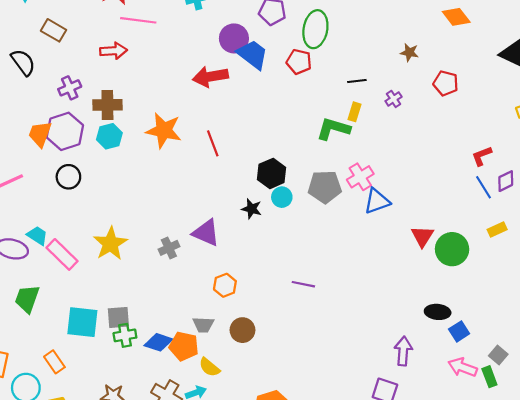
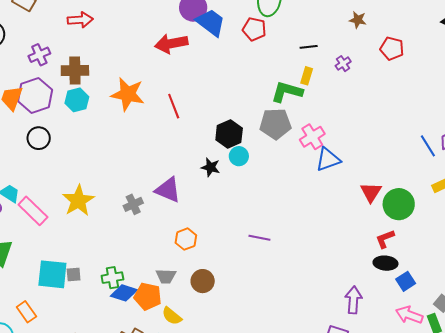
red L-shape: (482, 156) -> (385, 239), moved
gray pentagon: (325, 187) -> (275, 124), moved
gray square: (118, 317) -> (74, 275), moved, size x0.7
green cross: (125, 335) -> (112, 278), moved

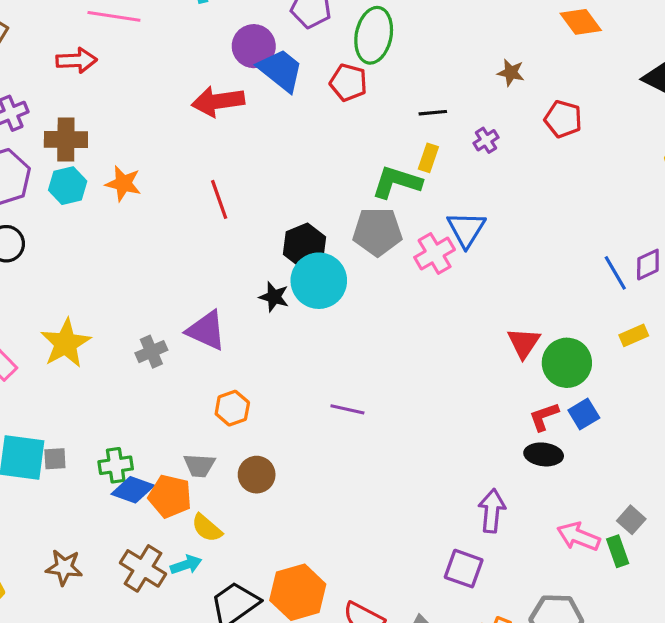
orange star: (128, 94) -> (123, 184), moved, size x0.7
cyan circle: (239, 156) -> (319, 281), size x1.8
blue triangle: (328, 159) -> (466, 229), moved, turned -40
blue square: (406, 281) -> (584, 414), moved

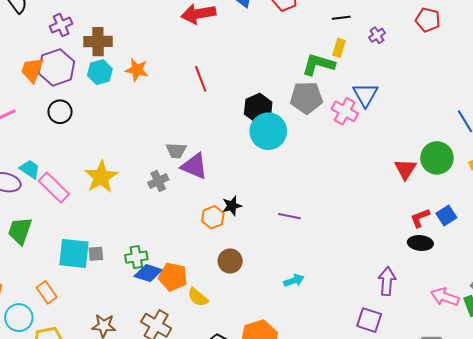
pink cross: (435, 253) -> (345, 111), turned -30
black star: (274, 297) -> (232, 206), moved, turned -30
green circle: (567, 363) -> (437, 158), moved
gray trapezoid: (199, 465) -> (176, 151), moved
cyan arrow: (186, 565) -> (294, 281), moved

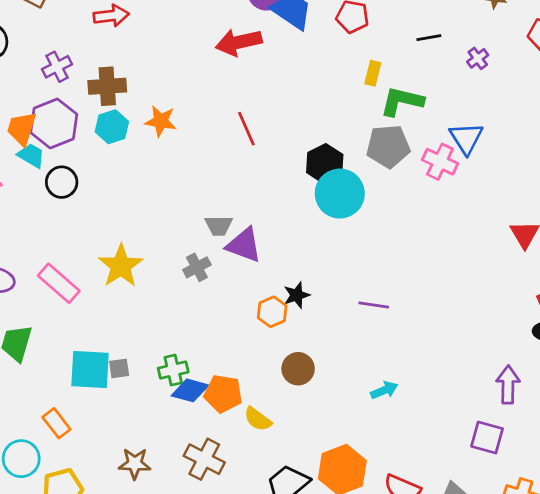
yellow rectangle: (339, 48) -> (373, 73), moved
cyan trapezoid: (30, 169) -> (31, 155), moved

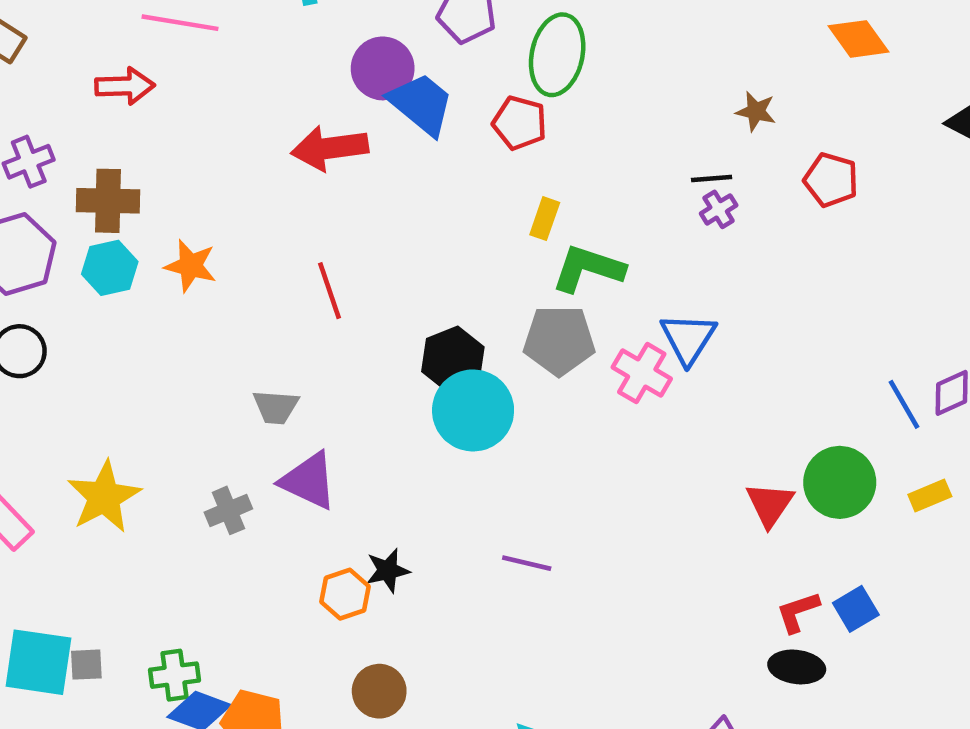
black line: (429, 38) -> (712, 178), moved
gray trapezoid: (219, 226) -> (276, 407), moved
purple line: (374, 305) -> (527, 563), moved

